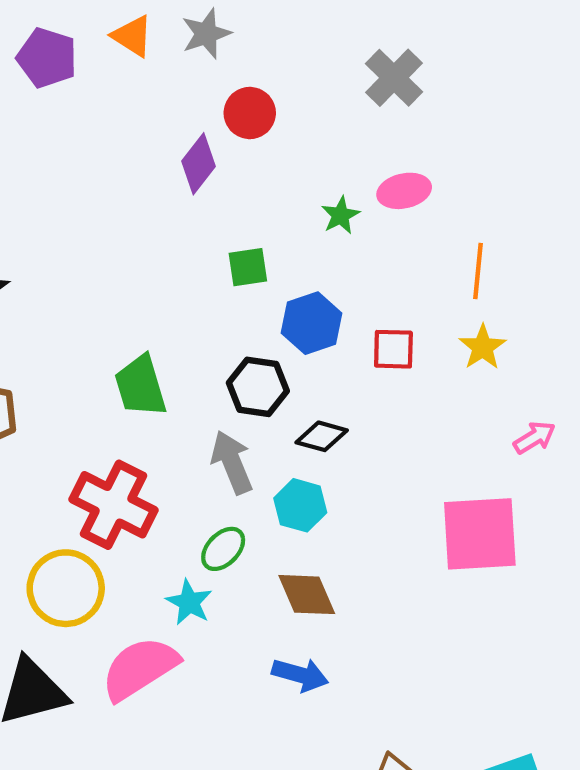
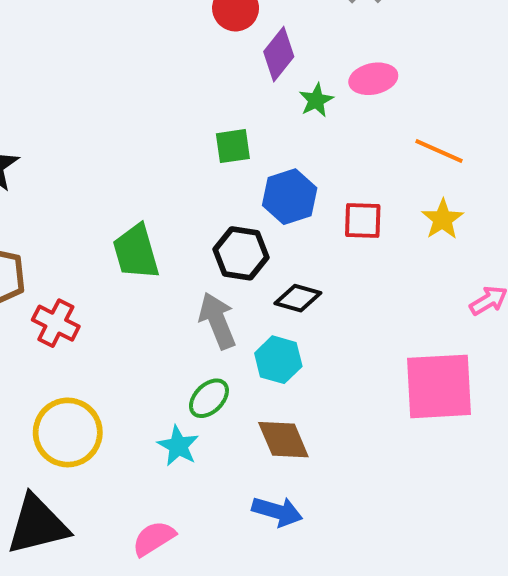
purple diamond: (198, 164) -> (279, 54), moved
orange line: (478, 271) -> (439, 151), turned -72
red cross: (114, 505) -> (56, 323), moved, size x0.6
pink semicircle: (140, 668) -> (154, 538), moved, size x0.6

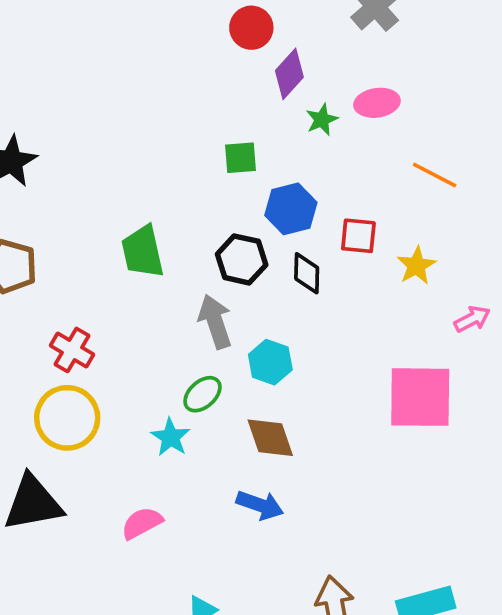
yellow star: (443, 219) -> (416, 266), moved
black diamond: (298, 298) -> (307, 273), moved, turned 72
red cross: (56, 323) -> (72, 350), moved

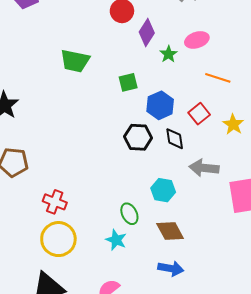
orange line: (435, 175) -> (218, 78), moved
red square: (358, 236) -> (199, 114), turned -35
green trapezoid: (143, 252) -> (75, 61), moved, turned -56
gray arrow: (215, 322) -> (204, 168), moved, turned -56
green ellipse: (202, 394) -> (129, 214), turned -65

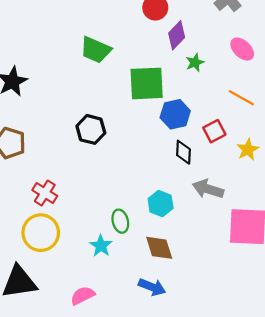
pink ellipse: (197, 40) -> (242, 49), moved, turned 50
green square: (128, 82) -> (147, 83), size x1.8
black hexagon: (138, 137) -> (91, 129), moved

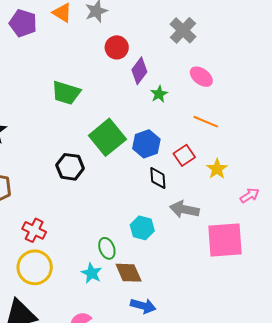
green square: (147, 83) -> (107, 137), moved, turned -30
brown diamond: (159, 248) -> (129, 273), moved

